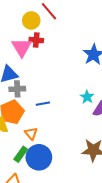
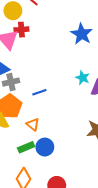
green rectangle: (21, 154) -> (26, 147), turned 42
blue circle: (39, 157) -> (45, 147), size x0.7

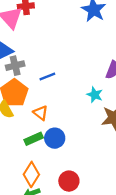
cyan star: (83, 78) -> (95, 95), moved

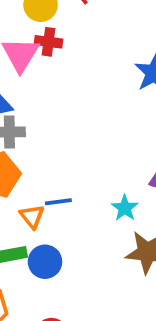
blue line: (47, 76) -> (58, 202), moved

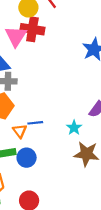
red cross: (49, 42) -> (32, 29), size x1.5

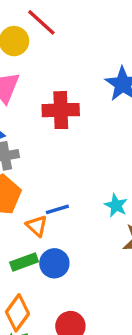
red cross: (32, 29) -> (61, 110), moved

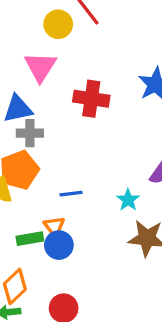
orange triangle: (37, 226) -> (54, 226), moved

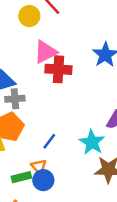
pink triangle: (40, 67) -> (45, 52), moved, turned 35
blue line: (71, 194) -> (49, 141), turned -42
cyan star: (128, 200) -> (92, 142), size x1.5

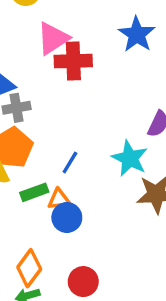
orange triangle: (39, 167) -> (59, 199), turned -49
green rectangle: (21, 177) -> (34, 192), moved

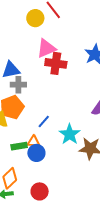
cyan star: (130, 158) -> (70, 134), moved
green rectangle: (34, 192) -> (19, 146), moved

